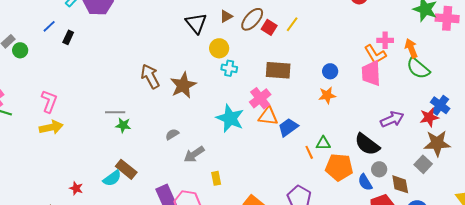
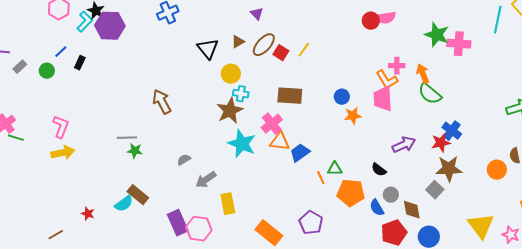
green circle: (20, 50) -> (47, 71), moved
brown star: (183, 85) -> (230, 111), moved
orange star: (327, 95) -> (353, 116), moved
black semicircle: (367, 144) -> (379, 170), size x0.6
yellow rectangle: (216, 178) -> (228, 204), size x1.5

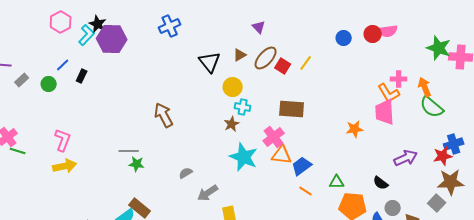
blue circle: (342, 97) -> (344, 38), moved
brown star: (230, 111) -> (232, 124), size x0.6
blue cross: (452, 131) -> (454, 144), turned 36
orange line: (321, 178) -> (306, 191), moved, turned -32

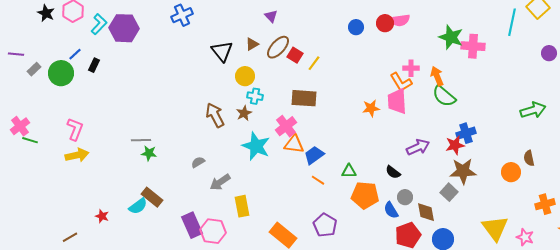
black star: (98, 24) -> (46, 13), moved
yellow line: (306, 63) -> (314, 63), moved
green circle: (49, 84) -> (61, 73), size x1.6
brown arrow: (164, 115) -> (215, 115), moved
orange star: (355, 129) -> (371, 108), moved

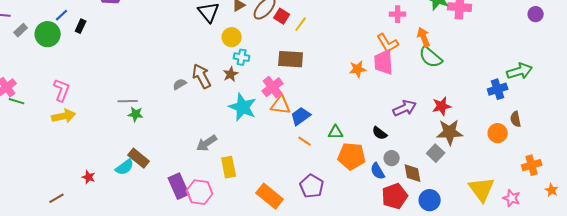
pink cross: (411, 68) -> (398, 14), moved
blue cross: (466, 133) -> (498, 89), moved
gray semicircle: (198, 162) -> (180, 84), moved

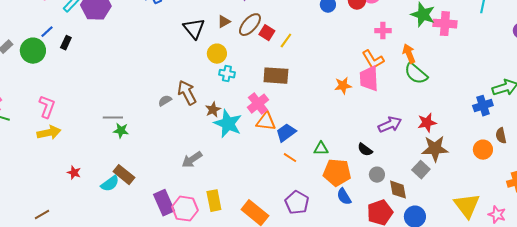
brown star: (231, 74) -> (213, 110), moved
yellow rectangle: (229, 167) -> (214, 201), moved
blue semicircle: (378, 171) -> (344, 197), moved
red star: (89, 177) -> (74, 173), moved

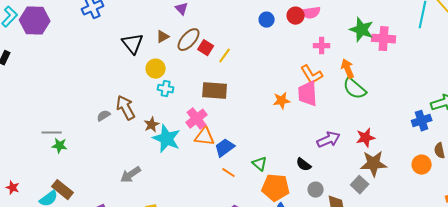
green triangle: (321, 149) -> (260, 164), turned 42

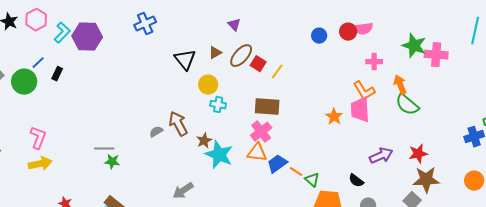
orange star: (282, 101) -> (334, 117), turned -30
pink cross: (197, 119) -> (261, 132), moved
orange line: (229, 173) -> (296, 172), moved

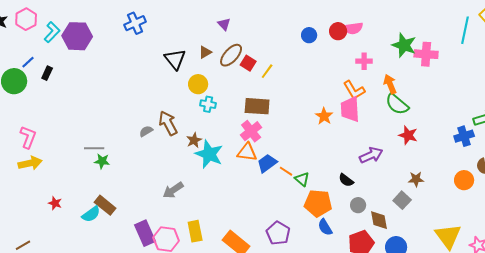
red star: (418, 154) -> (408, 135), moved, turned 30
brown star: (426, 180) -> (416, 179), size x0.6

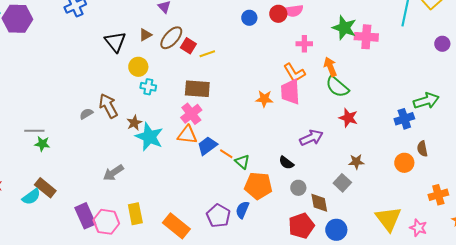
yellow line: (267, 71) -> (207, 54), turned 35
orange star: (324, 116) -> (264, 99), turned -30
blue semicircle: (325, 227) -> (242, 210), moved, turned 54

